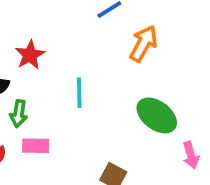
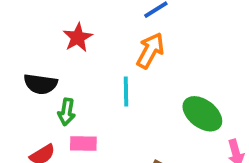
orange arrow: (144, 44) -> (150, 51), moved
red star: (30, 55) -> (78, 38), moved

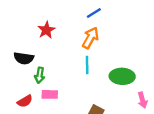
cyan line: (126, 91) -> (87, 65), moved
green ellipse: (202, 114) -> (122, 76), turned -35

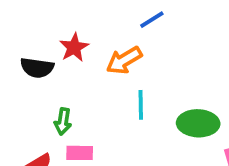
orange arrow: (90, 38) -> (124, 60), moved, turned -150
black semicircle: (24, 58) -> (37, 68), moved

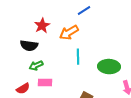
black semicircle: (37, 68) -> (29, 46), moved
green arrow: (63, 121) -> (36, 66), turned 56

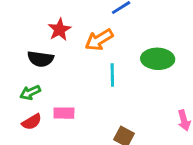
green arrow: (36, 66) -> (30, 93), moved
green ellipse: (109, 67) -> (158, 59), moved

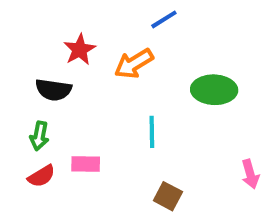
cyan line: (112, 75) -> (152, 132), moved
green arrow: (30, 93) -> (39, 136), turned -54

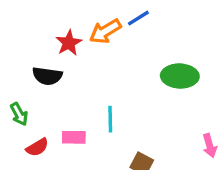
orange arrow: (134, 64) -> (105, 31), moved
cyan line: (152, 132) -> (110, 119), moved
green arrow: (39, 136) -> (19, 114), moved, turned -40

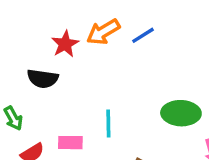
blue line: (138, 18) -> (143, 35), moved
green ellipse: (180, 76) -> (181, 113), moved

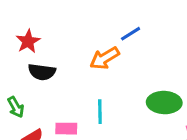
orange arrow: (103, 32) -> (105, 58), moved
red star: (65, 44) -> (28, 41), moved

